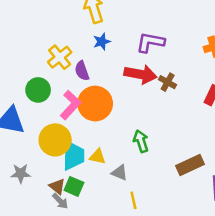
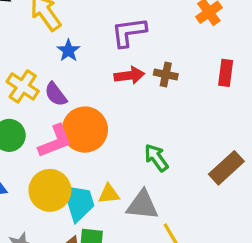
red arrow: (141, 74) -> (129, 75), size x0.7
pink L-shape: (70, 105) -> (55, 141), turned 44
gray triangle: (120, 173) -> (142, 205), size x1.5

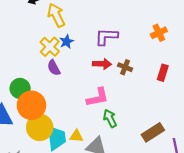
yellow cross: (23, 86) -> (50, 47), moved
orange circle: (85, 130) -> (31, 105), moved
pink L-shape: (55, 141) -> (98, 97), moved

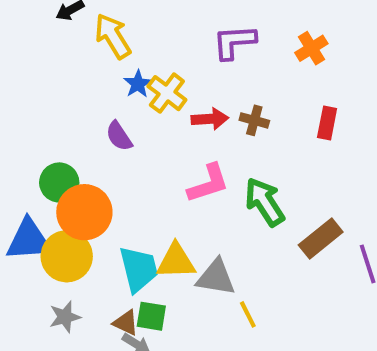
purple L-shape: (106, 37) -> (234, 42), moved
yellow cross: (50, 47) -> (167, 93), moved
green arrow: (110, 118) -> (265, 202), moved, size x1.4
yellow circle: (40, 127) -> (67, 256), moved
yellow triangle: (76, 136) -> (176, 261), size x1.5

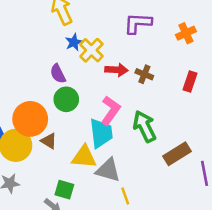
green circle: (59, 183) -> (66, 99), moved
pink L-shape: (208, 183) -> (111, 110), turned -44
cyan trapezoid: (139, 269) -> (101, 133), moved
brown triangle: (126, 323) -> (49, 141), moved

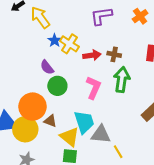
green arrow: (145, 126) -> (122, 80), moved, turned 45
cyan trapezoid: (101, 133) -> (84, 122), moved
yellow triangle: (84, 157) -> (69, 137), moved, turned 45

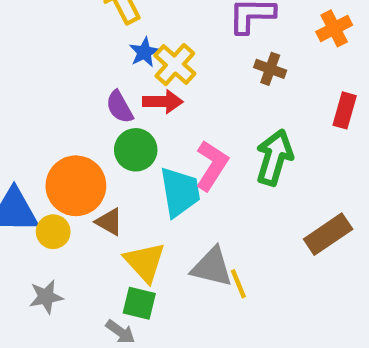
brown cross: (114, 54) -> (270, 69), moved
red arrow: (92, 55) -> (163, 102), moved
cyan trapezoid: (84, 122) -> (180, 192), moved
yellow circle: (25, 129) -> (53, 232), size x0.6
yellow line: (118, 152) -> (238, 284), moved

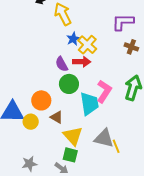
orange circle: (76, 186) -> (41, 100), size x0.7
gray star: (46, 297) -> (29, 164), moved

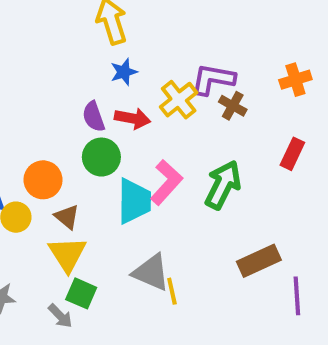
purple L-shape: (123, 22) -> (213, 79), moved
yellow cross: (87, 45) -> (179, 100), moved
yellow triangle: (73, 136) -> (67, 254), moved

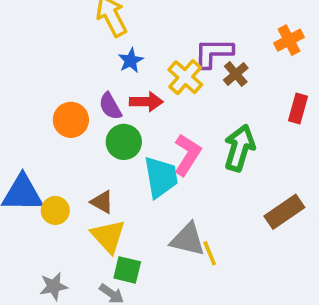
brown cross: (233, 106) -> (236, 74), turned 30
orange circle: (43, 180) -> (71, 120), moved

